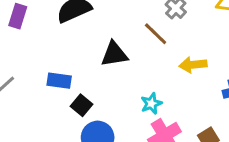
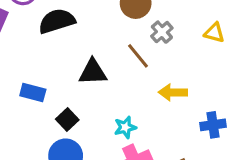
black square: (81, 105) -> (67, 120), moved

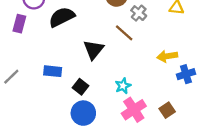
black triangle: (93, 72) -> (93, 50), turned -40
yellow arrow: (173, 92) -> (167, 56), moved

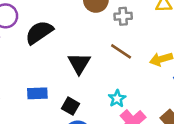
gray cross: (139, 13) -> (123, 16), turned -35
brown line: (124, 33) -> (121, 51), moved

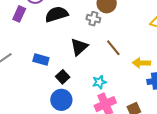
gray cross: (123, 16) -> (93, 19), moved

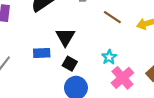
black triangle: (79, 47) -> (65, 37), moved

